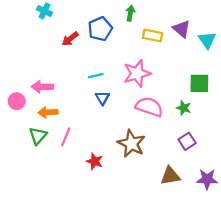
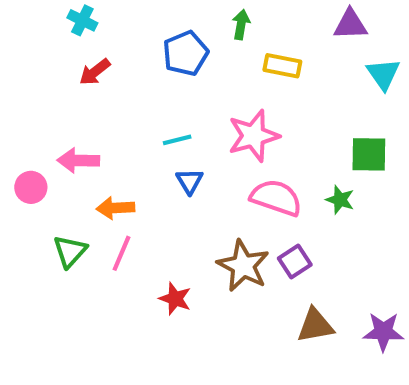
purple triangle: (181, 29) -> (350, 25), moved, turned -42
red arrow: (70, 39) -> (95, 72), moved
orange arrow: (48, 112) -> (115, 208), moved
purple square: (187, 141) -> (295, 262), moved

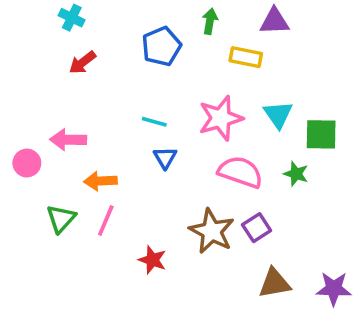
purple triangle: (350, 25) -> (274, 21), moved
cyan triangle: (383, 74) -> (278, 115), moved
cyan line: (177, 140) -> (154, 122), turned 30

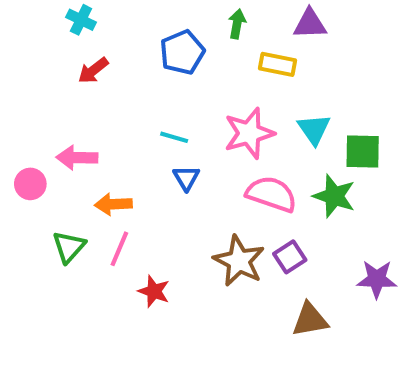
green star: (296, 174) -> (334, 196), size x1.5
red star: (152, 260) -> (154, 291), moved
purple star: (334, 289) -> (377, 279), moved

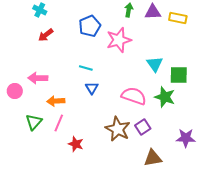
green arrow: (237, 24) -> (129, 10), moved
yellow rectangle: (278, 64) -> (178, 18), moved
pink star: (249, 133) -> (119, 40), moved

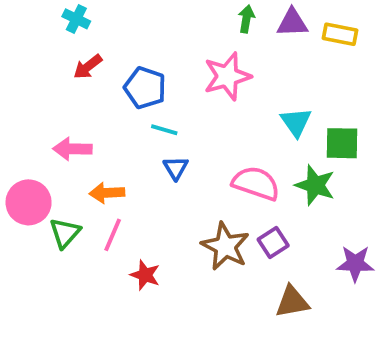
blue pentagon: (90, 26) -> (145, 88), moved, turned -30
pink circle: (15, 91) -> (29, 202), moved, size x1.5

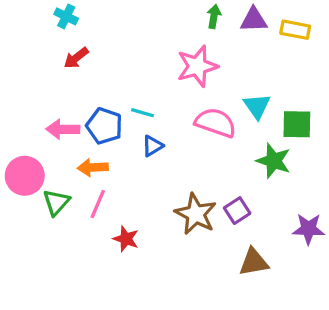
blue pentagon: (145, 88) -> (104, 126), moved
blue triangle: (176, 168) -> (152, 146), turned 30
pink semicircle: (256, 183) -> (216, 123), moved

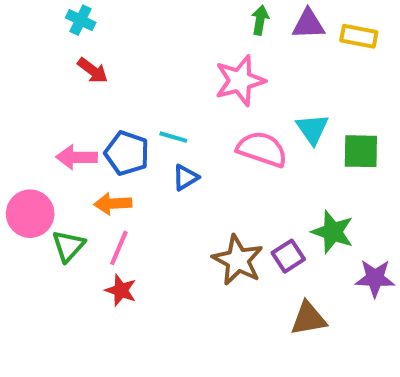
red arrow: (76, 58) -> (93, 71), turned -105
green star: (274, 161) -> (333, 232), moved
red star: (126, 239) -> (121, 290), moved

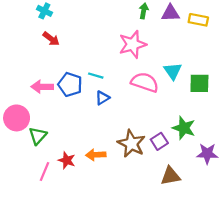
orange arrow: (113, 204) -> (96, 155), moved
pink line: (119, 248) -> (44, 171), moved

